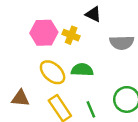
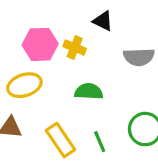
yellow ellipse: (53, 72) -> (24, 85), moved, turned -60

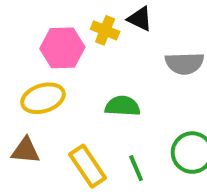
yellow cross: (75, 48) -> (105, 30), moved

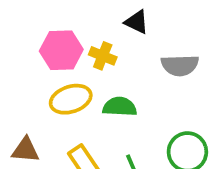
yellow cross: (105, 30) -> (103, 56), moved
yellow ellipse: (43, 98) -> (71, 99), moved

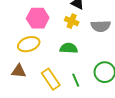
yellow cross: (103, 56) -> (72, 21), moved
yellow ellipse: (71, 99) -> (29, 44), moved

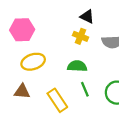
pink hexagon: (38, 18) -> (22, 30), moved
green line: (76, 80) -> (85, 89), moved

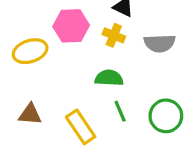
pink hexagon: (22, 30) -> (71, 26), moved
yellow ellipse: (33, 62) -> (30, 51), moved

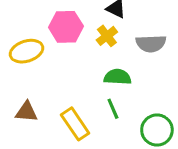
yellow cross: (114, 35) -> (107, 36), turned 30
green semicircle: (109, 78) -> (118, 77), moved
green circle: (166, 116) -> (157, 130), moved

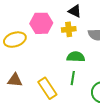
yellow cross: (107, 36) -> (69, 29), turned 32
green line: (113, 109) -> (73, 78), turned 32

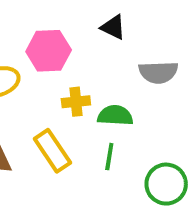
yellow cross: (69, 29) -> (76, 102), moved
yellow rectangle: (47, 88) -> (52, 151), moved

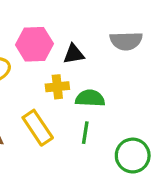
black triangle: (113, 27) -> (74, 54), moved, turned -35
gray semicircle: (158, 72) -> (126, 41), moved

